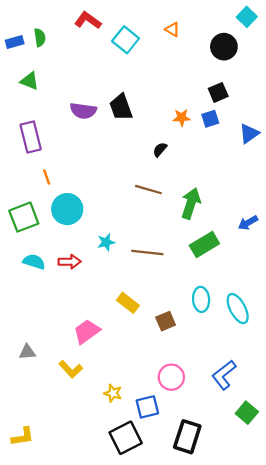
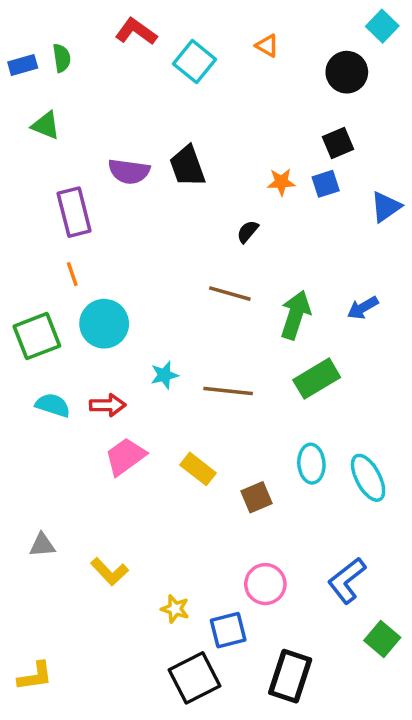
purple rectangle: (31, 137) -> (74, 212), moved
blue arrow: (248, 223) -> (363, 308), moved
pink trapezoid: (87, 331) -> (125, 457), moved

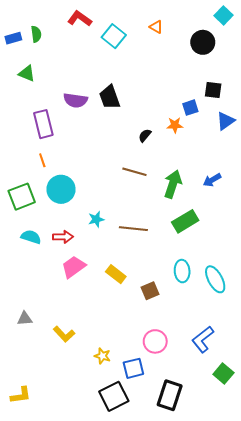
black square: (338, 143) -> (213, 90), moved, turned 30
orange star: (281, 182) -> (175, 125), moved

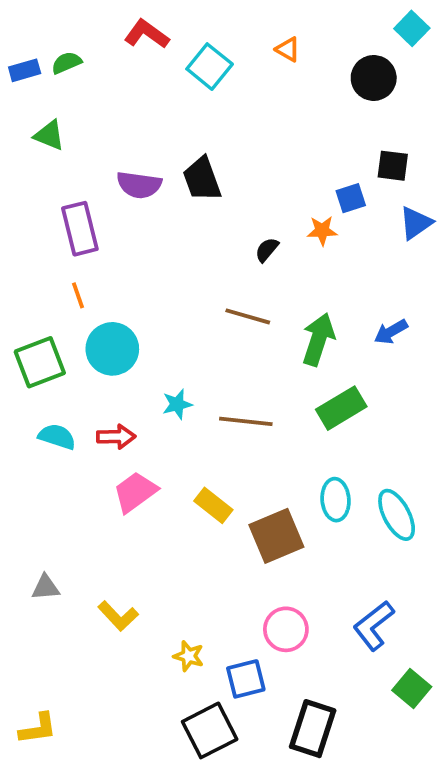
green semicircle: (36, 34) -> (67, 63), turned -105
brown square: (150, 291) -> (276, 536), size x1.6

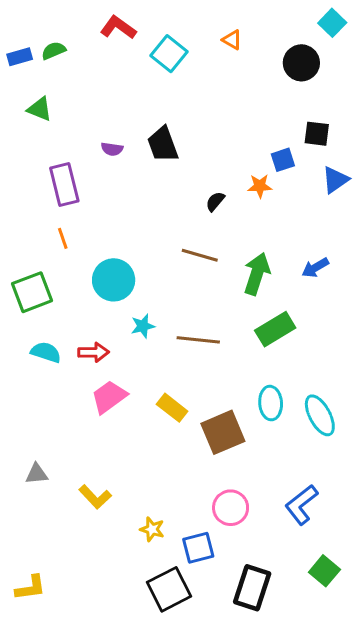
purple semicircle: (139, 185) -> (112, 149), size x0.6
cyan circle: (112, 349) -> (114, 280), moved
green square: (412, 688) -> (324, 571), moved

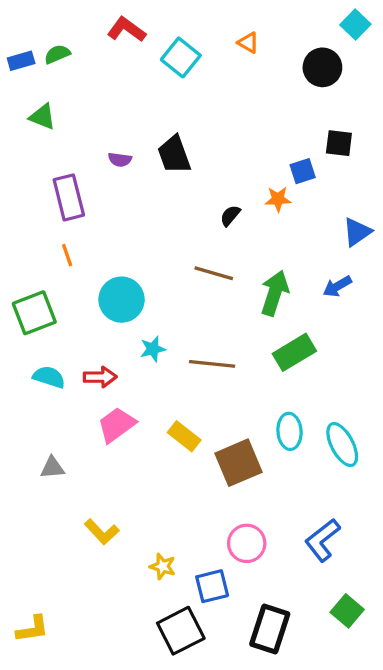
blue triangle: (335, 180) -> (357, 232), moved
gray triangle: (37, 474) -> (52, 468), moved

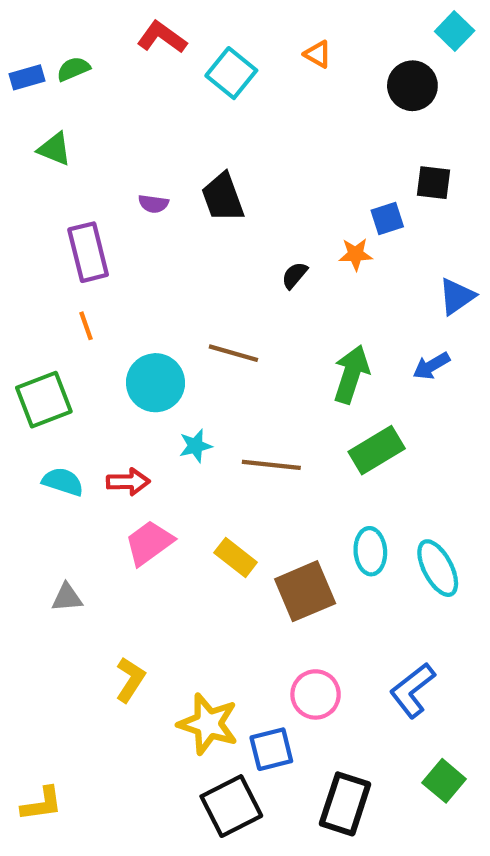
brown line: (214, 273) -> (233, 353), moved
yellow L-shape: (102, 532) -> (130, 680), turned -104
yellow star: (163, 566) -> (208, 724), size x1.8

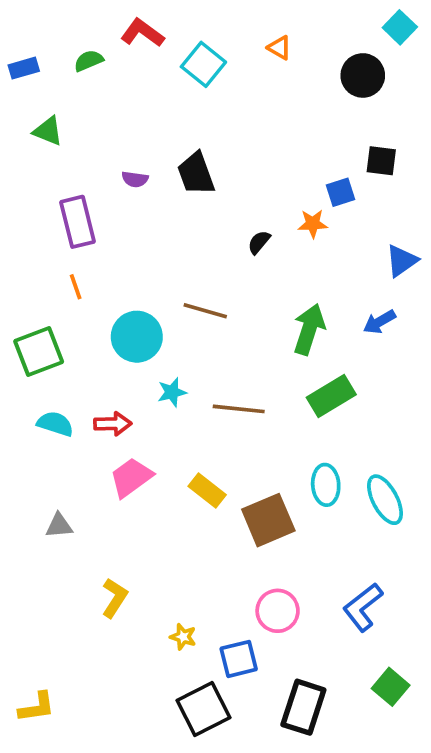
green semicircle: (73, 69) -> (89, 61), moved
yellow star: (208, 724) -> (183, 637), size x0.5

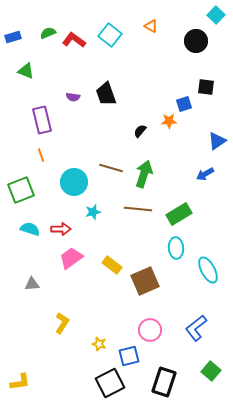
red L-shape: (142, 33) -> (74, 40), moved
green arrow: (309, 329) -> (144, 174), moved
brown line: (239, 409) -> (138, 209), moved
cyan ellipse: (326, 485) -> (176, 248), moved

